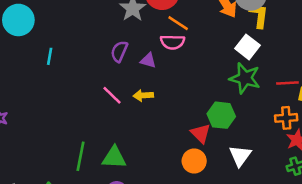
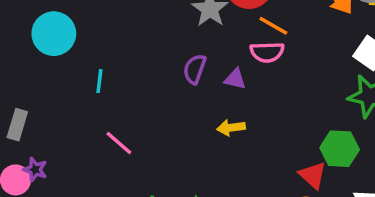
pink line: (112, 95) -> (119, 143), moved

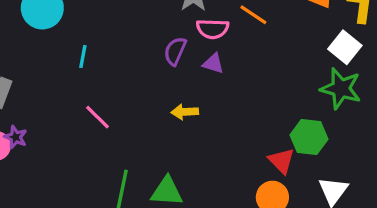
pink semicircle: (267, 52) -> (213, 29), moved
yellow arrow: (231, 128) -> (185, 112), moved

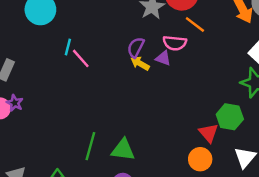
pink semicircle: (213, 29) -> (175, 43), moved
yellow arrow: (185, 112) -> (140, 63), moved, turned 30
pink line: (98, 117) -> (81, 58), moved

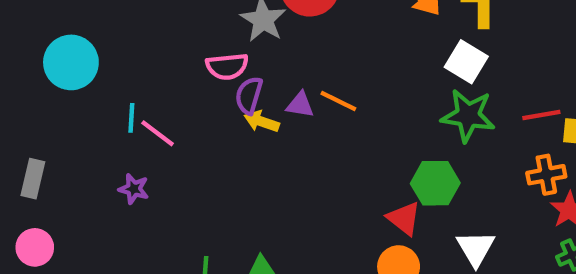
orange line: (195, 24) -> (338, 101), moved
pink semicircle: (175, 43) -> (227, 66), moved
purple star: (15, 103) -> (134, 189), moved

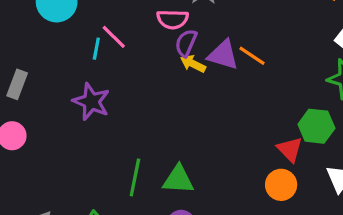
purple triangle: (300, 105) -> (223, 55), size x1.5
pink line: (158, 133) -> (114, 37), moved
purple star: (134, 189) -> (91, 102), size x1.6

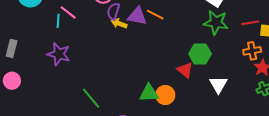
green line: (135, 177) -> (91, 98), turned -45
green triangle: (178, 179) -> (149, 93), moved
orange circle: (281, 185) -> (165, 95), moved

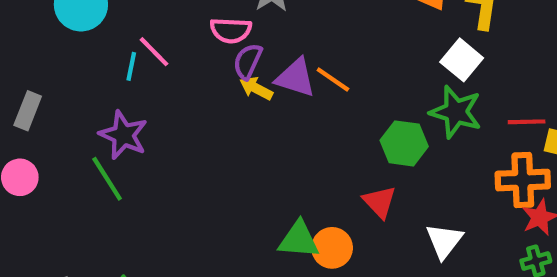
orange cross: (252, 51) -> (523, 180), size x1.4
green hexagon: (200, 54) -> (404, 143), moved
green line: (91, 98) -> (107, 179), moved

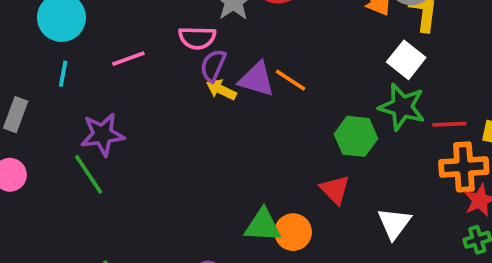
pink line: (154, 52) -> (128, 59), turned -64
cyan line: (131, 66) -> (63, 74), moved
red line: (527, 122) -> (449, 124), moved
purple star: (123, 135) -> (102, 135), turned -30

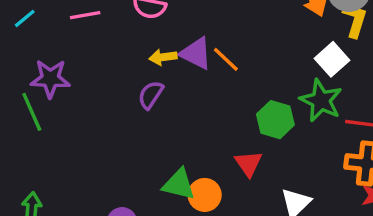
purple semicircle: (213, 66) -> (151, 95), moved
cyan line: (63, 74) -> (25, 18), turned 30
yellow arrow: (221, 90) -> (163, 57), turned -44

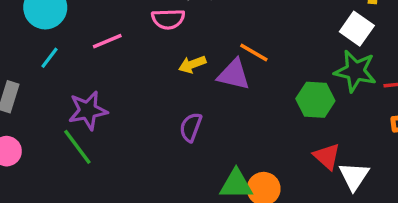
purple triangle: (196, 53) -> (234, 74), moved
purple semicircle: (151, 95) -> (191, 127), moved
red triangle: (248, 164) -> (327, 156), moved

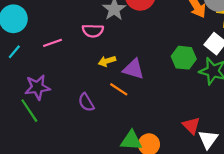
orange line: (254, 52) -> (119, 89), moved
green hexagon: (315, 100) -> (184, 58), moved
purple semicircle: (191, 127) -> (86, 102), moved, turned -54

